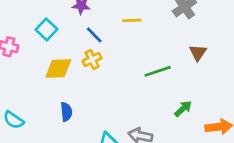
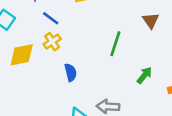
green line: (158, 71) -> (115, 44), turned -45
blue semicircle: (66, 112) -> (71, 72), moved

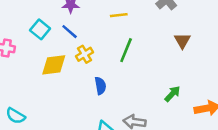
blue line: (51, 18) -> (70, 32), moved
green line: (115, 44) -> (126, 50), moved

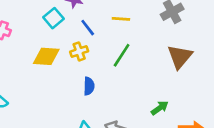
cyan square: (40, 29) -> (54, 18), moved
blue line: (70, 32) -> (88, 28), moved
brown triangle: (182, 41) -> (180, 57), size x1.5

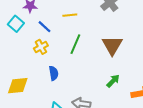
yellow diamond: (46, 56) -> (18, 86), moved
brown triangle: (180, 57) -> (112, 45), moved

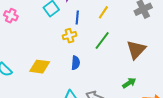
yellow line: (70, 15) -> (103, 12), turned -64
blue line: (45, 27) -> (77, 18), turned 40

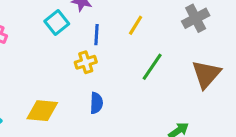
green line: (102, 40) -> (152, 67), moved
brown triangle: (136, 50) -> (206, 74), moved

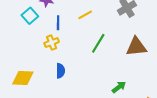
yellow line: (136, 25) -> (85, 15), turned 32
brown triangle: (206, 74) -> (136, 47), turned 45

